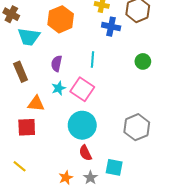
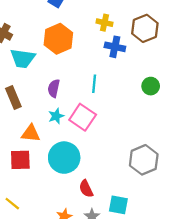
cyan circle: (82, 125) -> (64, 158), moved

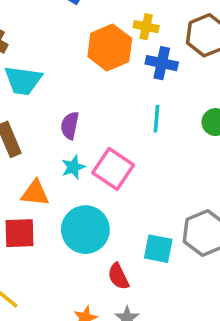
orange hexagon: (58, 39) -> (110, 47), moved
cyan line: (94, 84) -> (157, 119), moved
cyan square: (118, 205) -> (158, 249), moved

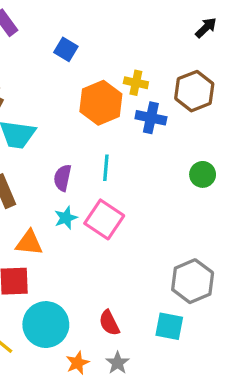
cyan line: (157, 119) -> (106, 168), moved
cyan circle: (85, 230) -> (46, 325), moved
cyan square: (158, 249) -> (169, 326), moved

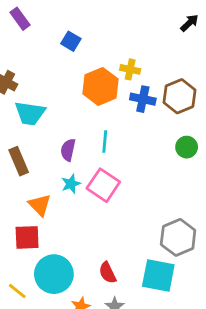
brown hexagon: (194, 91) -> (180, 96), moved
orange triangle: (29, 243) -> (40, 205), turned 40
cyan square: (169, 326) -> (158, 276), size x1.4

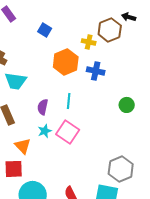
black arrow: (189, 23) -> (129, 17), turned -120
yellow cross: (130, 69) -> (89, 42), moved
brown hexagon: (180, 96) -> (110, 30), moved

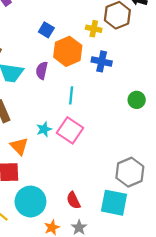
blue square: (45, 30) -> (46, 30), moved
purple semicircle: (43, 107) -> (42, 71), moved

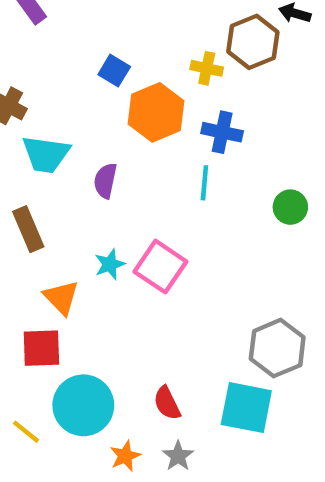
purple semicircle: (42, 71) -> (105, 181), moved
cyan line: (71, 95) -> (204, 183), moved

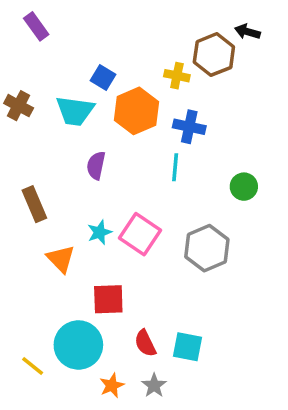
cyan trapezoid: (46, 154) -> (75, 111), moved
red square: (41, 348) -> (108, 299), moved
gray hexagon: (277, 348) -> (207, 248), moved
cyan square: (246, 408) -> (188, 347), moved, size x0.7

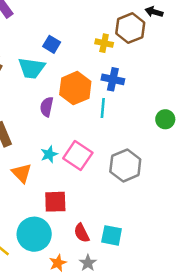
orange hexagon: (136, 111) -> (75, 88), moved
green circle: (244, 187) -> (165, 119), moved

